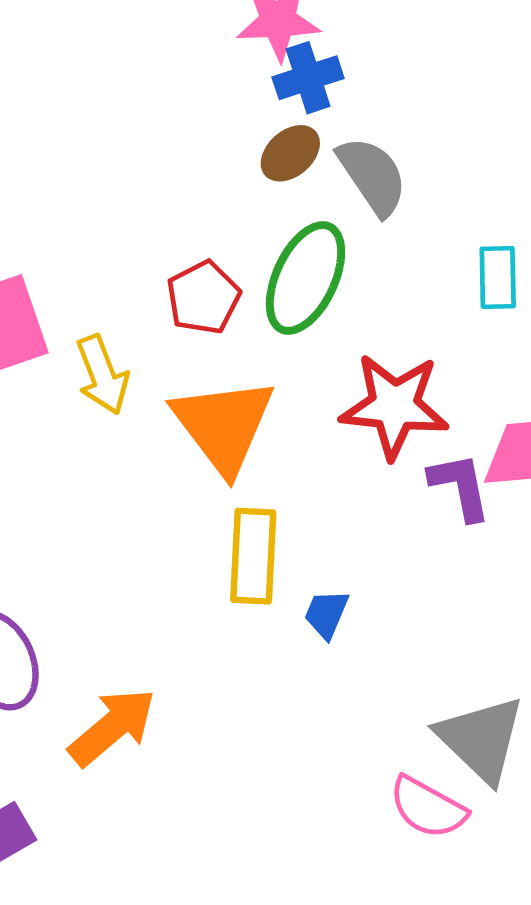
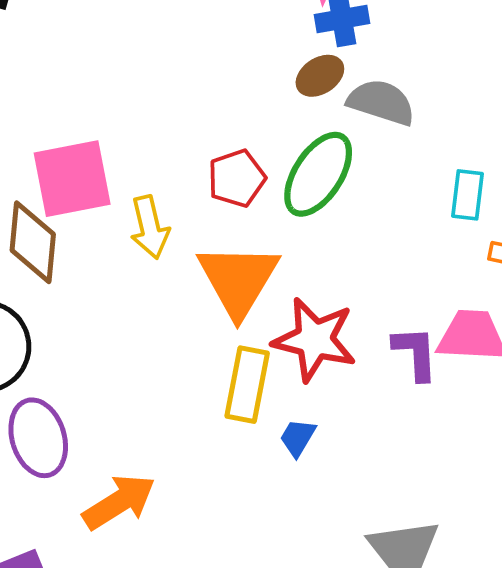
gray semicircle: (372, 176) -> (381, 102), turned -46
red star: (394, 406) -> (315, 340), moved

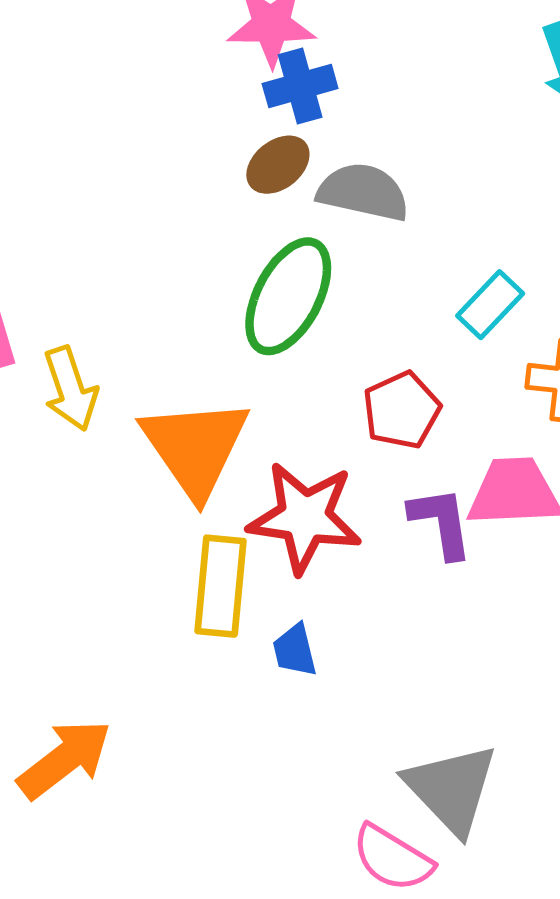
red pentagon: (237, 178) -> (402, 410), moved
cyan rectangle: (467, 195) -> (490, 305), turned 42
blue trapezoid: (298, 438) -> (295, 650), turned -39

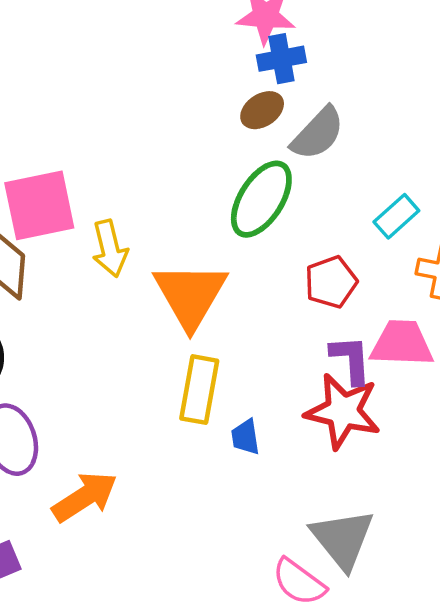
gray semicircle: (363, 192) -> (318, 133), turned 116
red star: (305, 517) -> (343, 411), moved

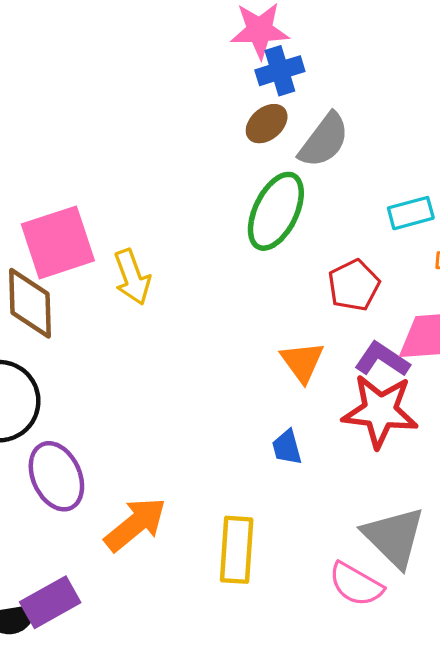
cyan rectangle: (396, 216) -> (411, 213), turned 33
orange triangle: (190, 295) -> (302, 362), moved, size x0.6
purple L-shape: (351, 360) -> (382, 359), turned -46
yellow rectangle: (199, 390) -> (237, 550), moved

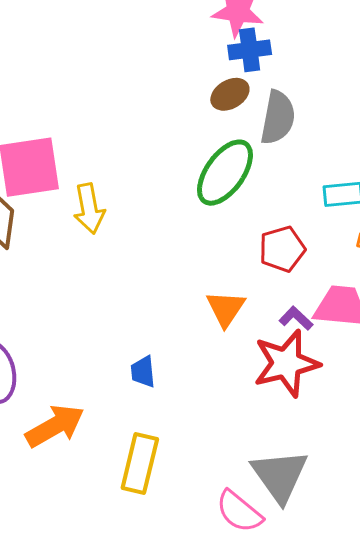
gray semicircle: (324, 140) -> (278, 118), turned -36
purple L-shape: (382, 359) -> (296, 318), size x0.7
red star: (380, 411) -> (286, 363), turned -30
blue trapezoid: (287, 447) -> (143, 372), moved

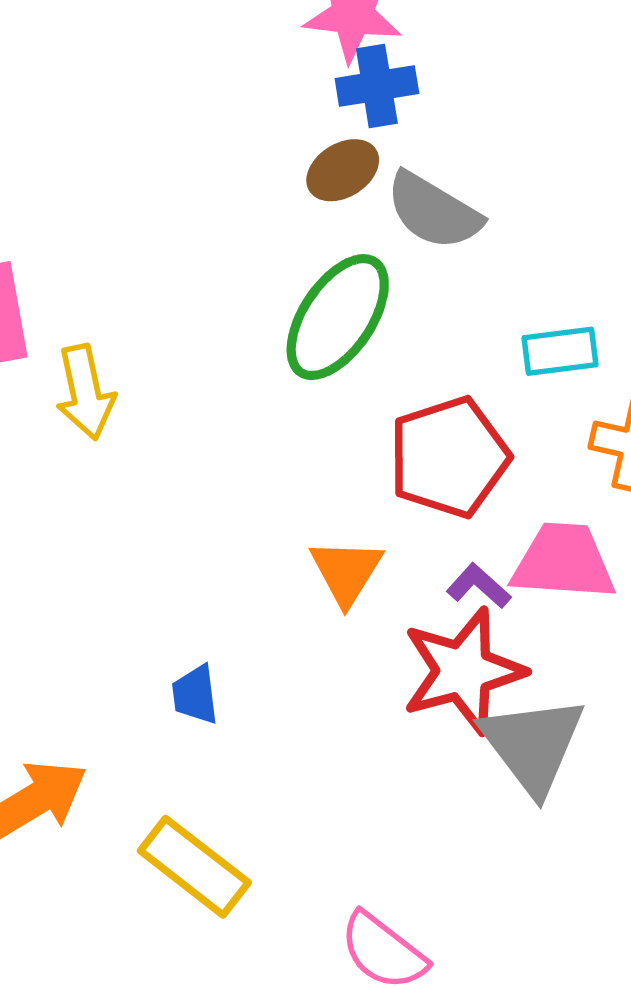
gray semicircle: (278, 118) -> (434, 211), turned 112
red pentagon: (282, 249) -> (449, 457), size x1.4
yellow rectangle: (140, 463) -> (194, 867), turned -64
gray triangle: (280, 476) -> (533, 745), moved

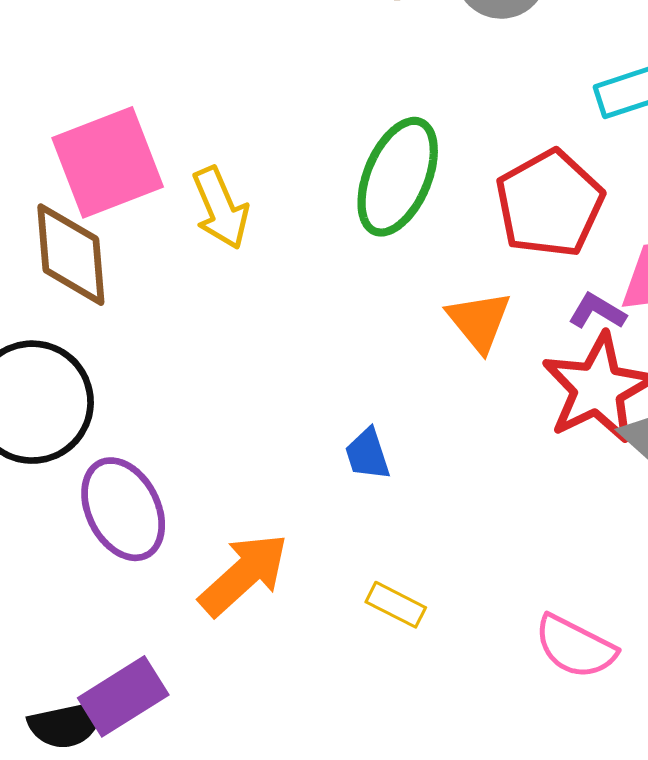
green ellipse: (338, 317) -> (398, 177), moved
yellow rectangle: (194, 867) -> (396, 605), size x0.6

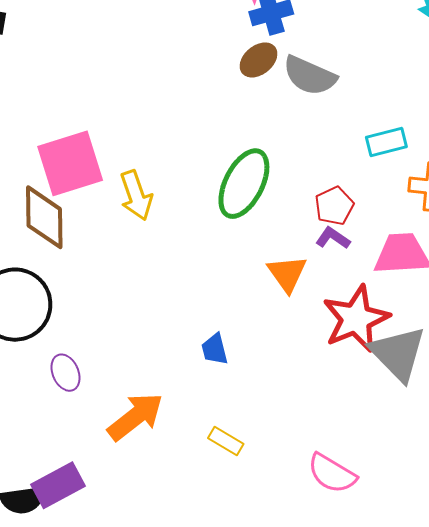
red pentagon: (550, 204) -> (334, 206), size x0.6
purple L-shape: (597, 311) -> (333, 238), moved
purple ellipse: (123, 509) -> (66, 373), size x0.6

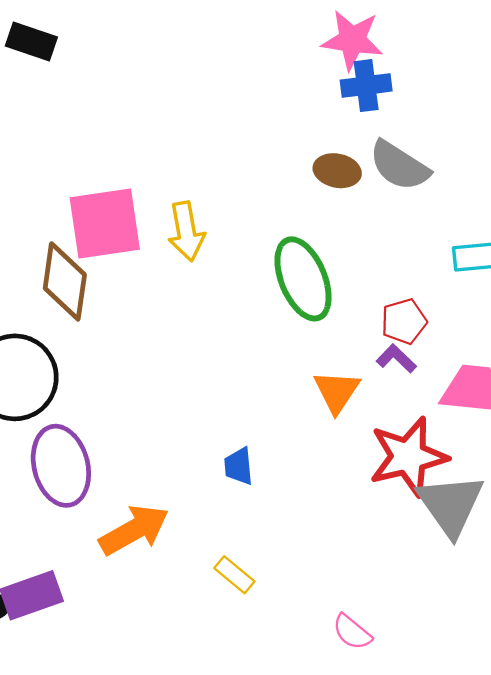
brown ellipse: (259, 60) -> (337, 171), moved, turned 42
green ellipse: (244, 184) -> (303, 279), turned -58
yellow arrow: (136, 195) -> (186, 231), moved
purple ellipse: (66, 373) -> (61, 466), size x1.8
pink semicircle: (332, 473) -> (352, 632), size x0.7

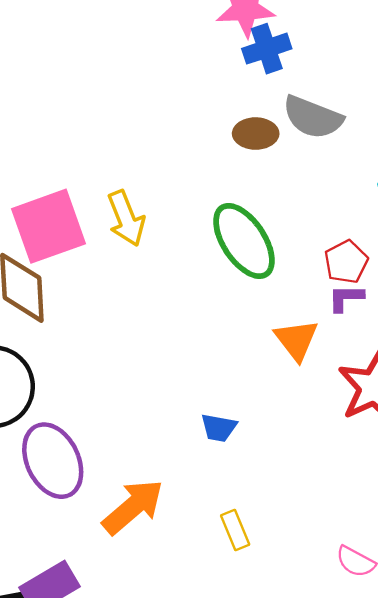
purple L-shape: (396, 359) -> (346, 298), turned -33
blue trapezoid: (239, 466) -> (219, 428), turned -63
yellow rectangle: (234, 575) -> (235, 530), turned 39

